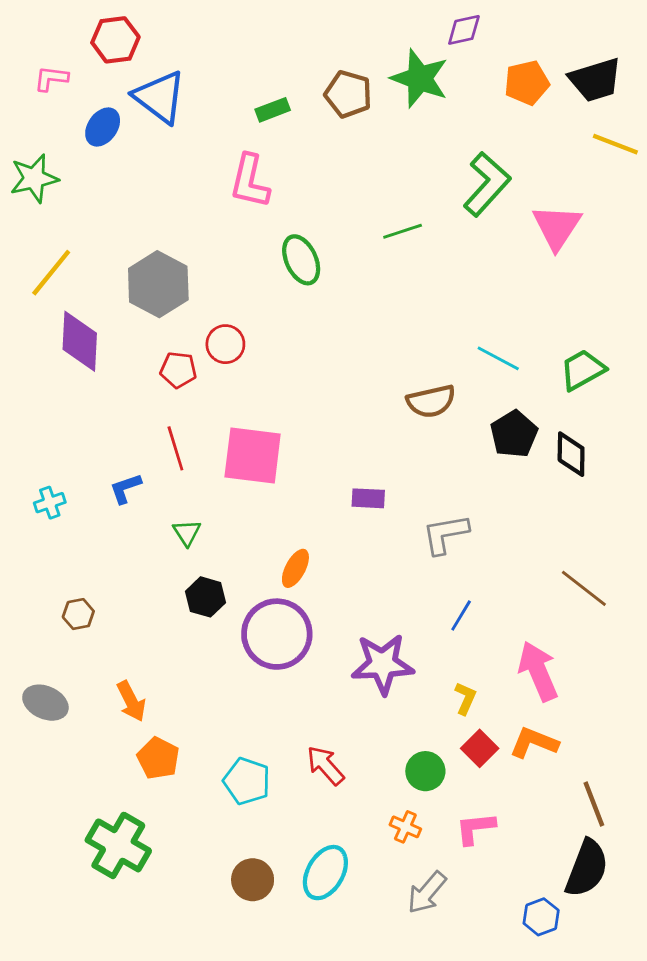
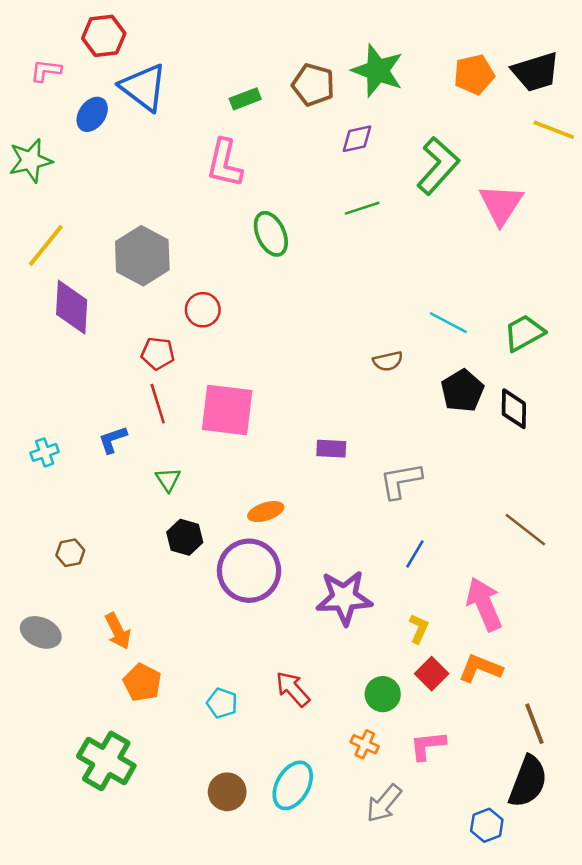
purple diamond: (464, 30) -> (357, 139), moved
red pentagon: (178, 370) -> (158, 353), moved
brown semicircle: (431, 401) -> (388, 361), size x0.7
orange ellipse: (295, 568) -> (266, 512), turned 44
cyan pentagon: (247, 781) -> (222, 703), size x0.7

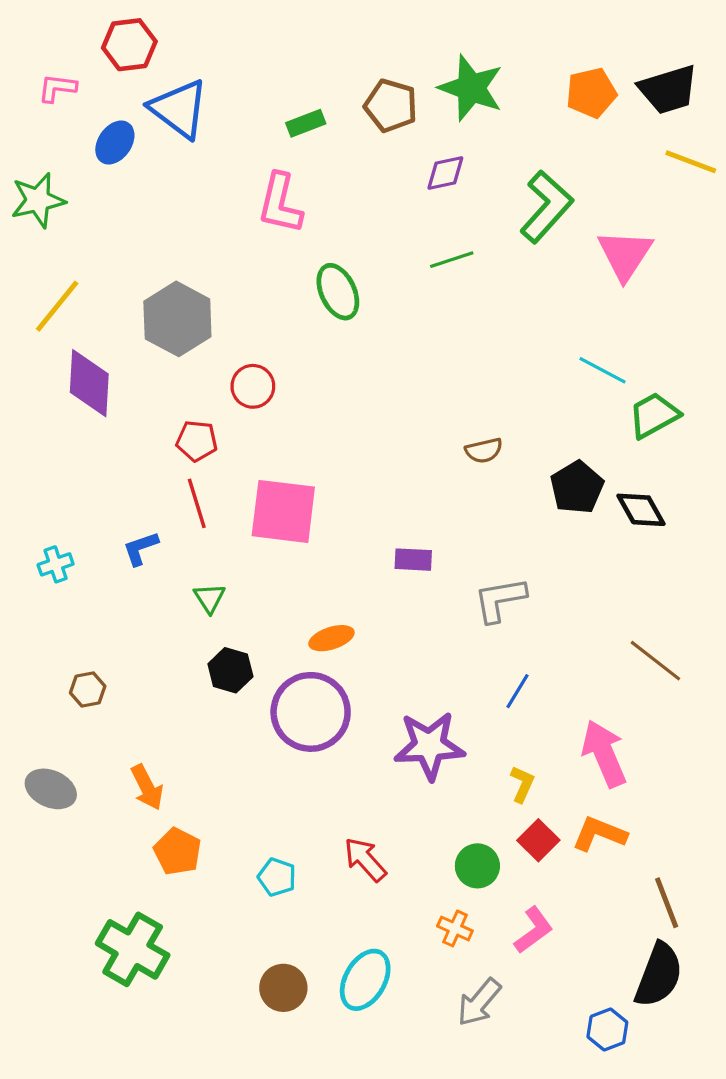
cyan line: (448, 323) -> (603, 370), moved
black diamond: (514, 409) -> (641, 510), turned -30
pink L-shape: (428, 746) -> (534, 930), turned 150

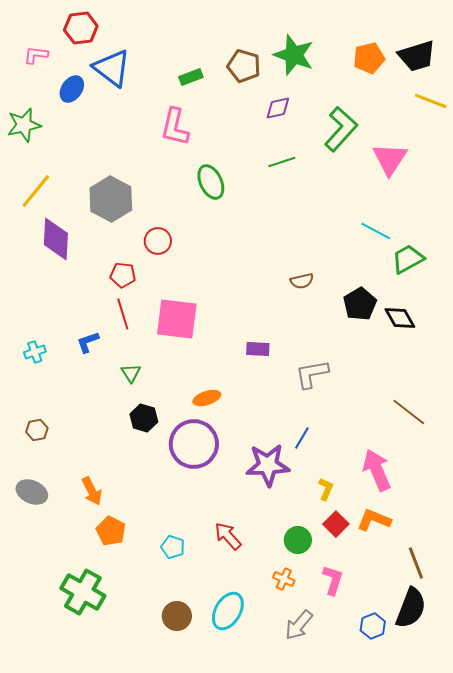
brown hexagon: (88, 689) -> (37, 430), moved
blue line: (518, 691) -> (302, 438), moved
pink L-shape: (534, 930) -> (333, 580), turned -36
blue hexagon: (607, 1030) -> (373, 626), moved

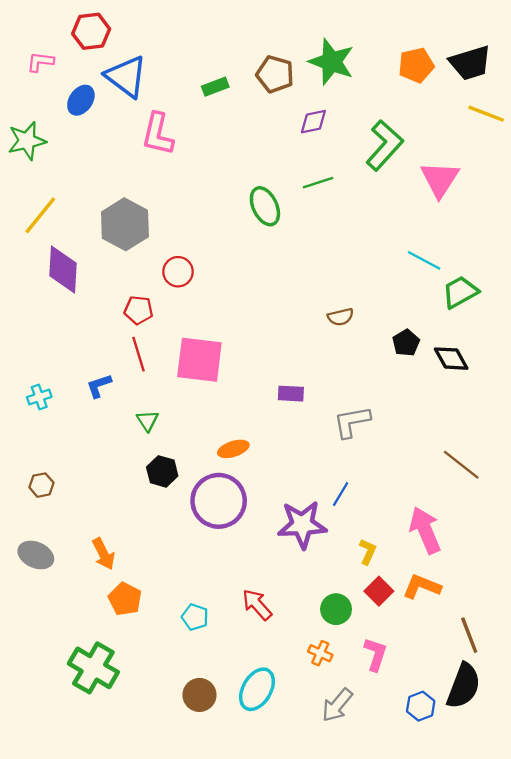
pink L-shape: (175, 127) -> (158, 134), moved
green ellipse: (211, 182) -> (265, 206), moved
black pentagon: (360, 304) -> (406, 343), size x0.7

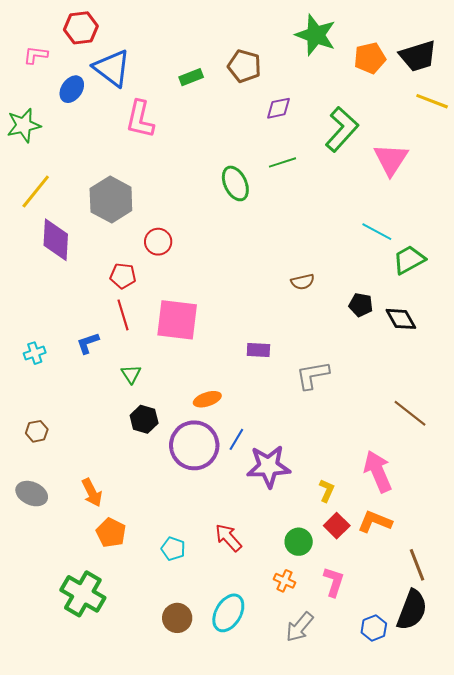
green star: (331, 62) -> (316, 35), moved
black pentagon: (406, 343) -> (361, 305), turned -30
blue line: (341, 494) -> (236, 439), moved

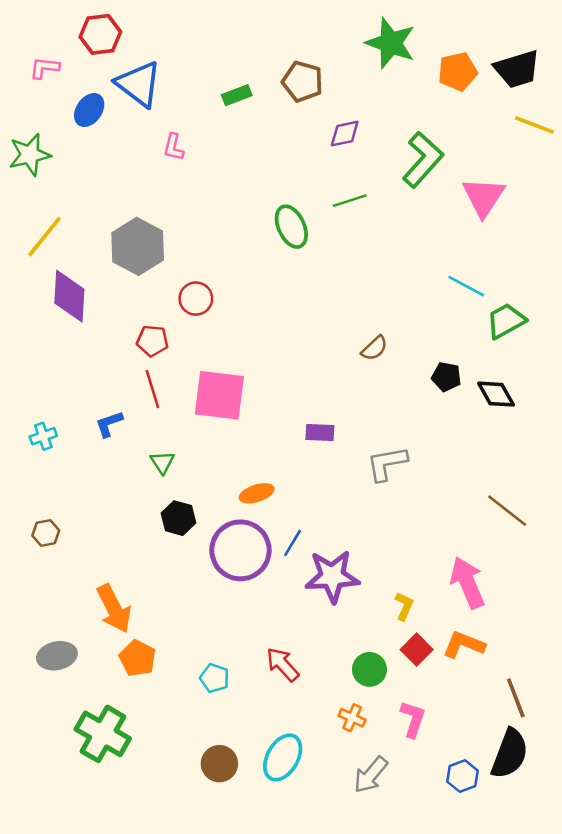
pink L-shape: (140, 119) -> (174, 147), size x0.6
brown semicircle: (303, 282) -> (374, 348), turned -30
orange arrow: (92, 493) -> (114, 609), size x1.4
gray ellipse: (32, 494) -> (57, 656), moved, turned -36

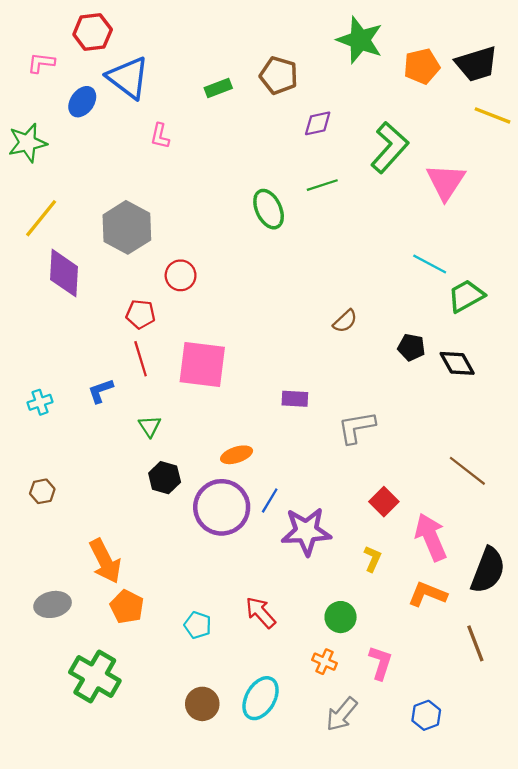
red square: (417, 650) -> (384, 502), moved
black semicircle: (510, 754) -> (488, 570), moved

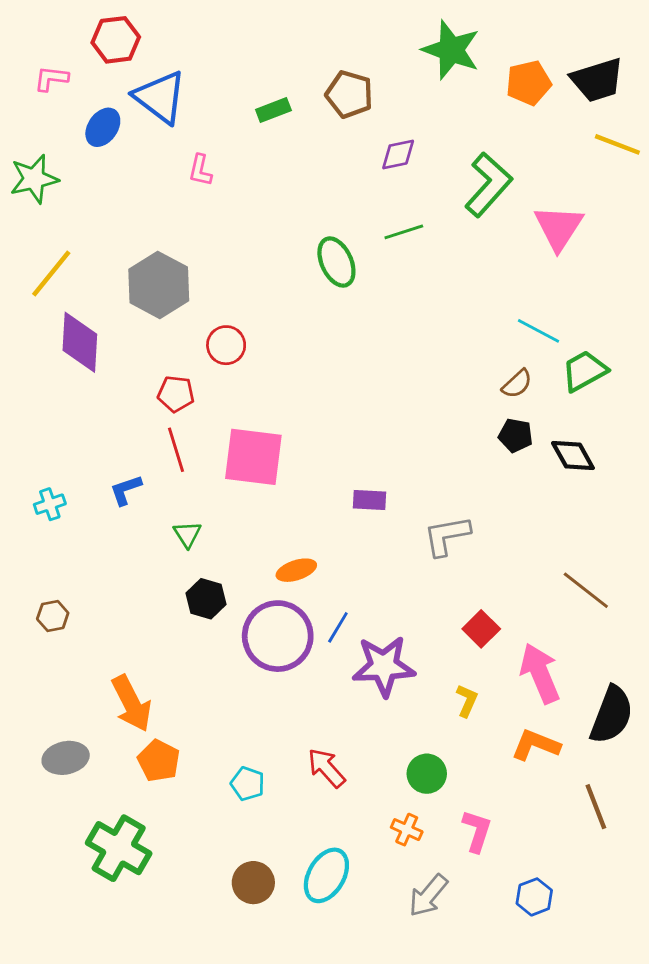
brown semicircle: (345, 321) -> (517, 384), moved

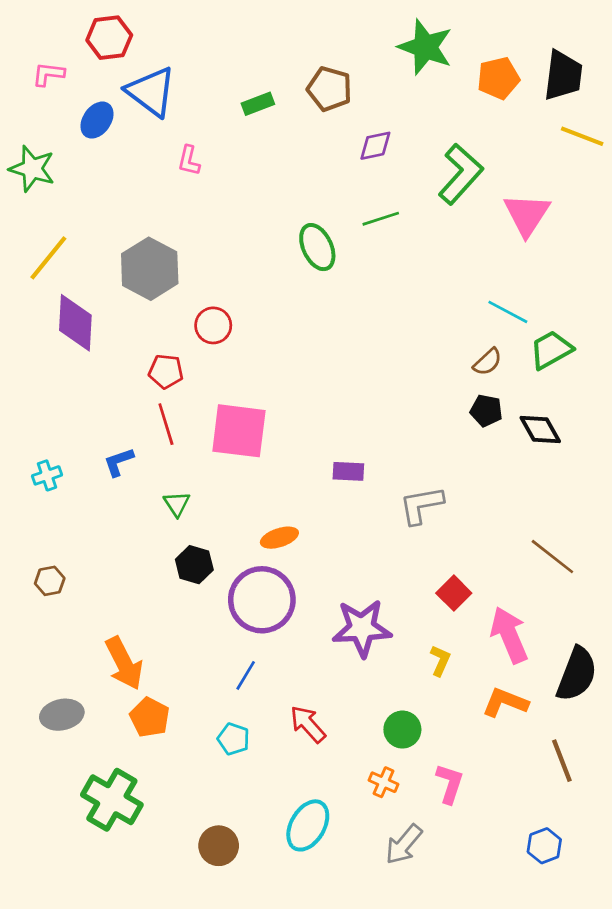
black trapezoid: (597, 80) -> (563, 75), turned -66
green star: (34, 179) -> (32, 169), turned 30
blue line: (338, 627) -> (246, 675), moved
brown circle: (253, 883) -> (219, 846), moved
blue hexagon: (534, 897) -> (544, 846), moved

